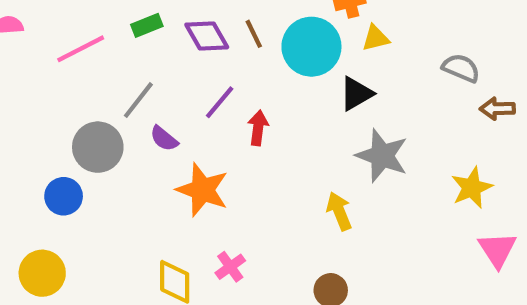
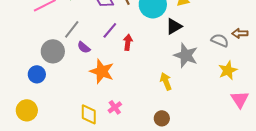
gray semicircle: (461, 68) -> (220, 40), moved

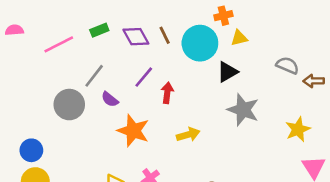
gray semicircle: (220, 40) -> (287, 65), moved
blue circle: (37, 74) -> (31, 150), moved
yellow arrow: (166, 81) -> (188, 135), moved, turned 96

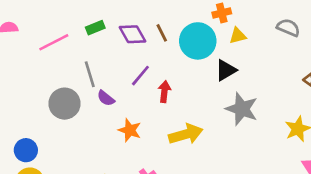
gray semicircle: (287, 65) -> (288, 28), moved
gray line: (94, 76) -> (90, 74), turned -55
orange star: (133, 131) -> (130, 130), size x0.7
yellow arrow: (188, 135) -> (186, 134), size x1.4

